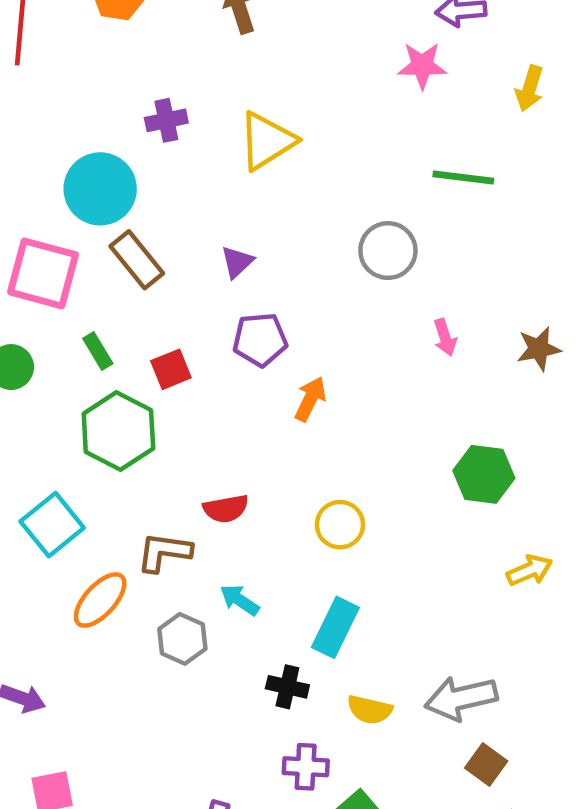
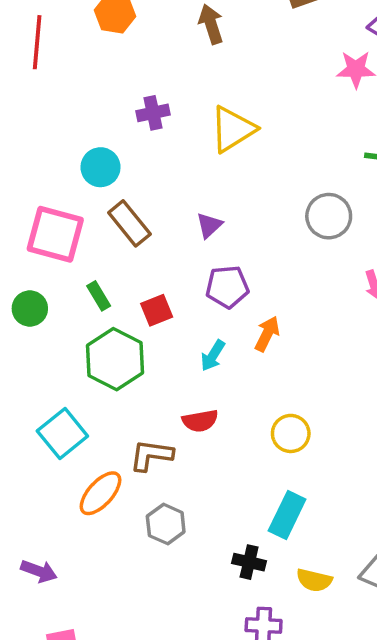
cyan circle: (100, 189) -> (100, 167), size x0.7
cyan arrow: (239, 600) -> (213, 356), moved, turned -92

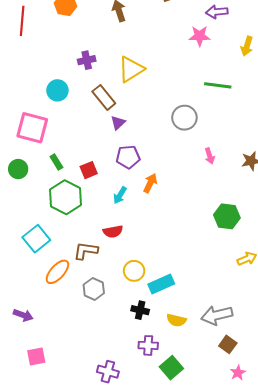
brown rectangle: (129, 223) -> (104, 97), moved
yellow circle: (291, 433) -> (134, 271), moved
cyan rectangle: (287, 515) -> (161, 284), turned 40

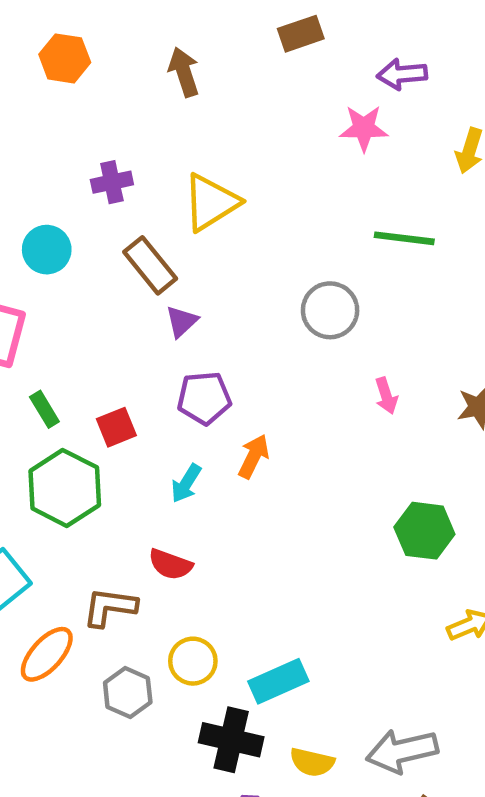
red semicircle: (113, 232) -> (170, 564), turned 30
yellow circle: (134, 271) -> (193, 661), moved
black cross: (140, 310) -> (231, 740), size x1.5

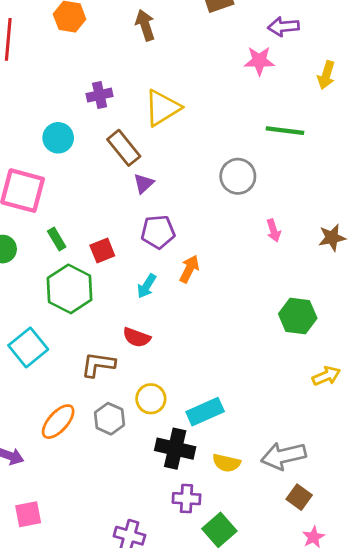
orange ellipse: (47, 654) -> (58, 422), moved

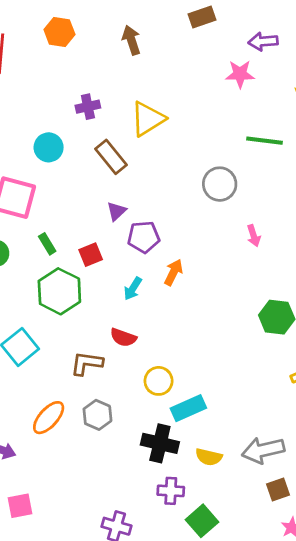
purple triangle: (144, 183) -> (116, 211), moved
yellow circle: (151, 399) -> (159, 381), moved
brown square: (299, 497) -> (278, 490), turned 35

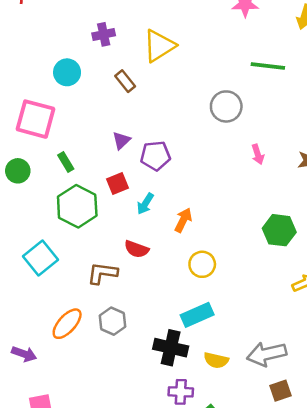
brown rectangle: (111, 157) -> (125, 81), size x0.7
purple triangle: (116, 211) -> (121, 141), moved
red square: (91, 255) -> (118, 183), moved
orange arrow: (173, 272) -> (183, 220), moved
yellow circle: (159, 381) -> (202, 264), moved

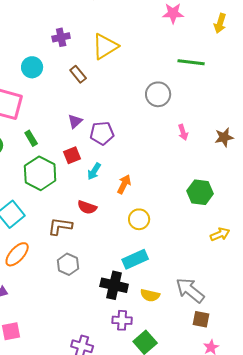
orange ellipse: (67, 324) -> (17, 254), moved
gray arrow: (267, 354) -> (190, 290), turned 52
brown square: (280, 391) -> (201, 319), turned 30

